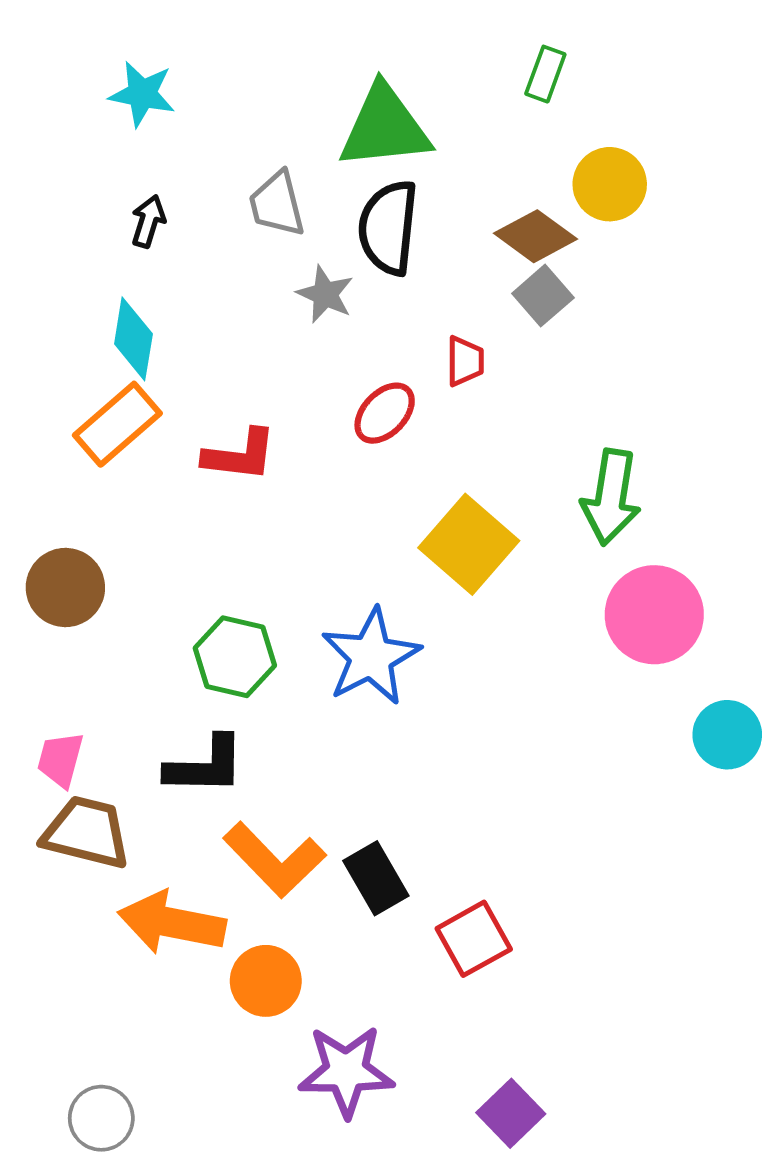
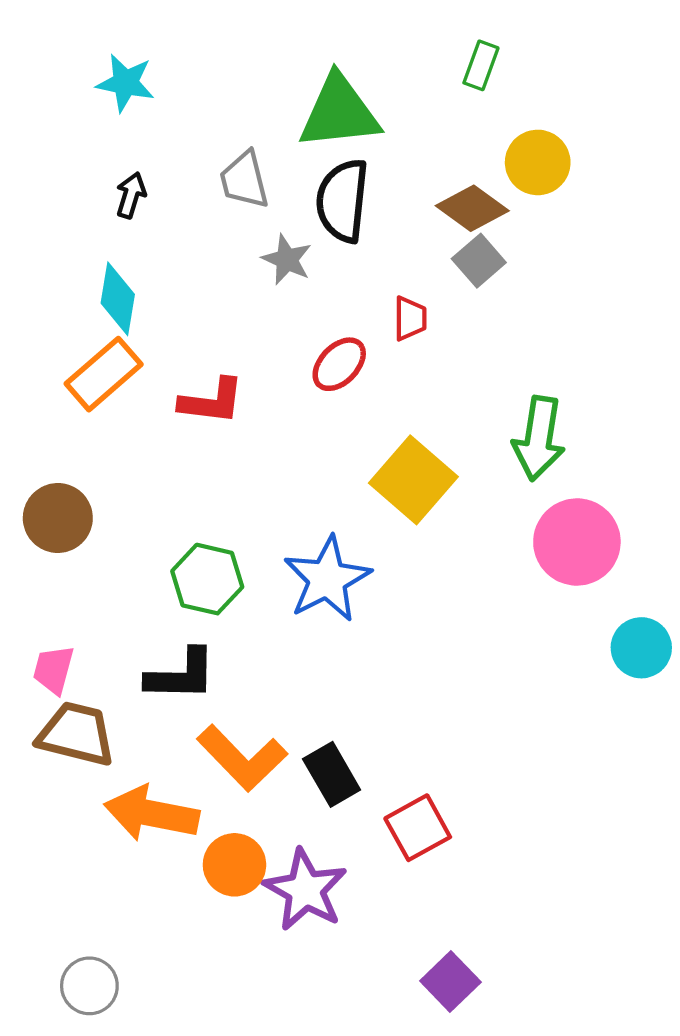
purple star: (346, 1071) -> (305, 890), moved, turned 30

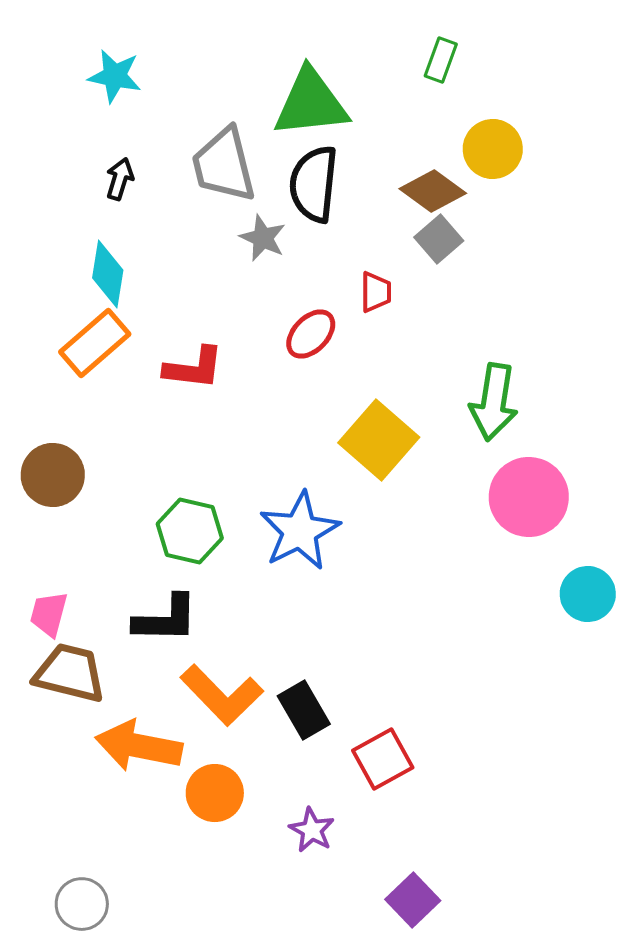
gray trapezoid: (244, 180) -> (224, 165), size x1.4
purple star: (305, 890) -> (312, 830), moved, size x0.6

